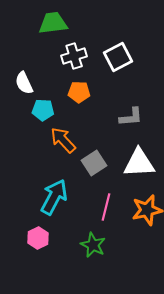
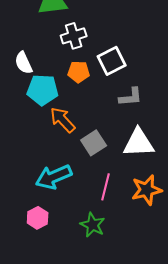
white square: (118, 57) -> (112, 61), moved
cyan pentagon: (43, 110) -> (43, 90), size x1.4
cyan arrow: (54, 197) -> (54, 177), turned -141

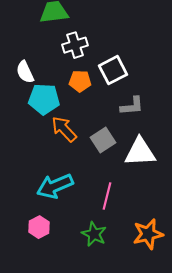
gray square: (94, 143) -> (103, 140), moved
orange star: (147, 190) -> (148, 234), moved

